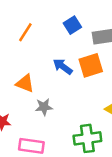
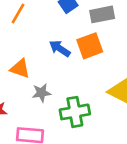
green cross: (87, 138) -> (75, 112), moved

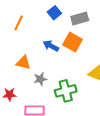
orange square: (90, 46) -> (73, 42), turned -36

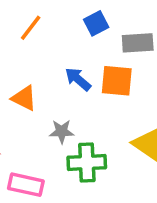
orange square: (73, 42) -> (117, 81), turned -36
gray star: (40, 79) -> (62, 131), moved

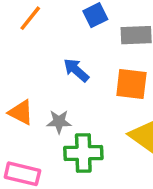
orange square: (117, 81) -> (131, 84), moved
orange triangle: (24, 98) -> (21, 112), moved

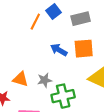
orange line: (30, 18) -> (35, 22), moved
blue arrow: (76, 70) -> (59, 50), moved

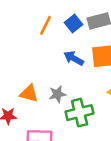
blue square: (54, 11) -> (73, 24), moved

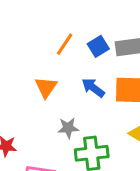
orange triangle: (29, 93) -> (46, 87), moved, turned 42

